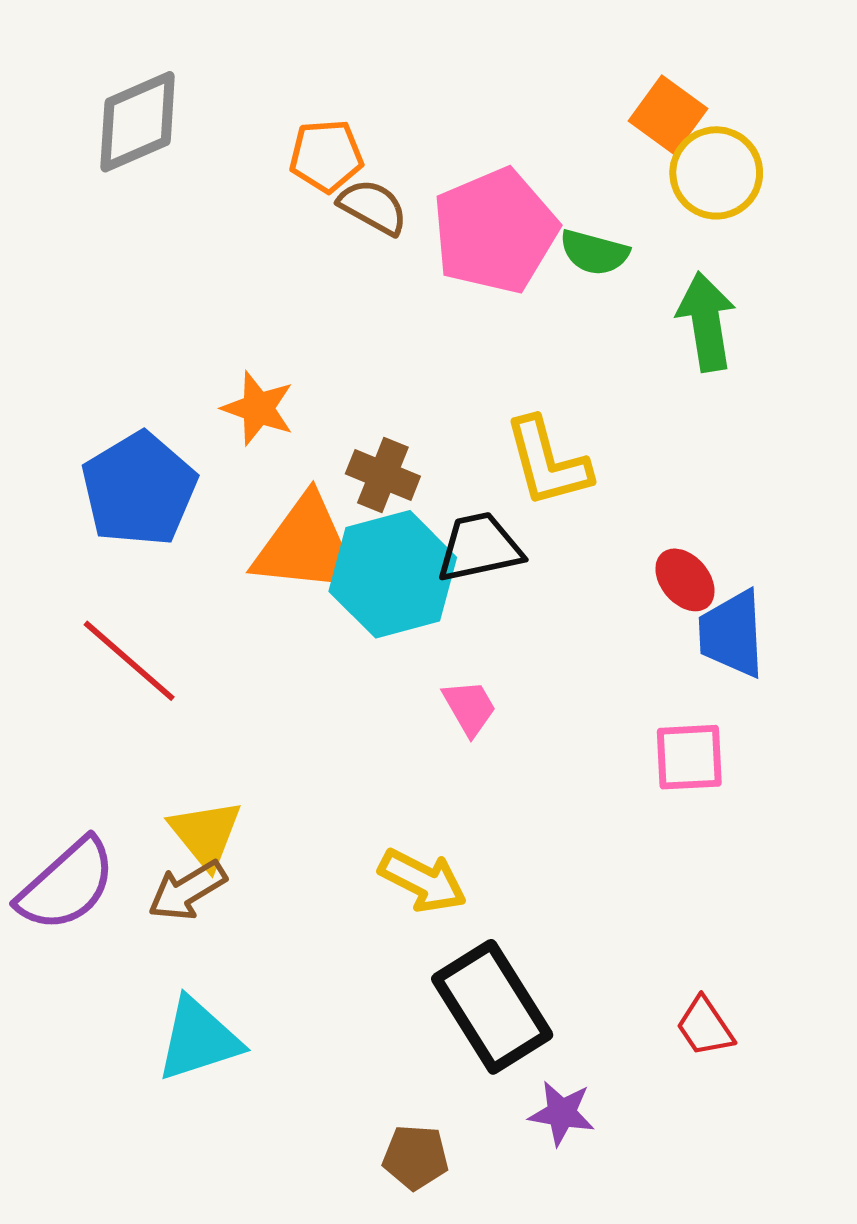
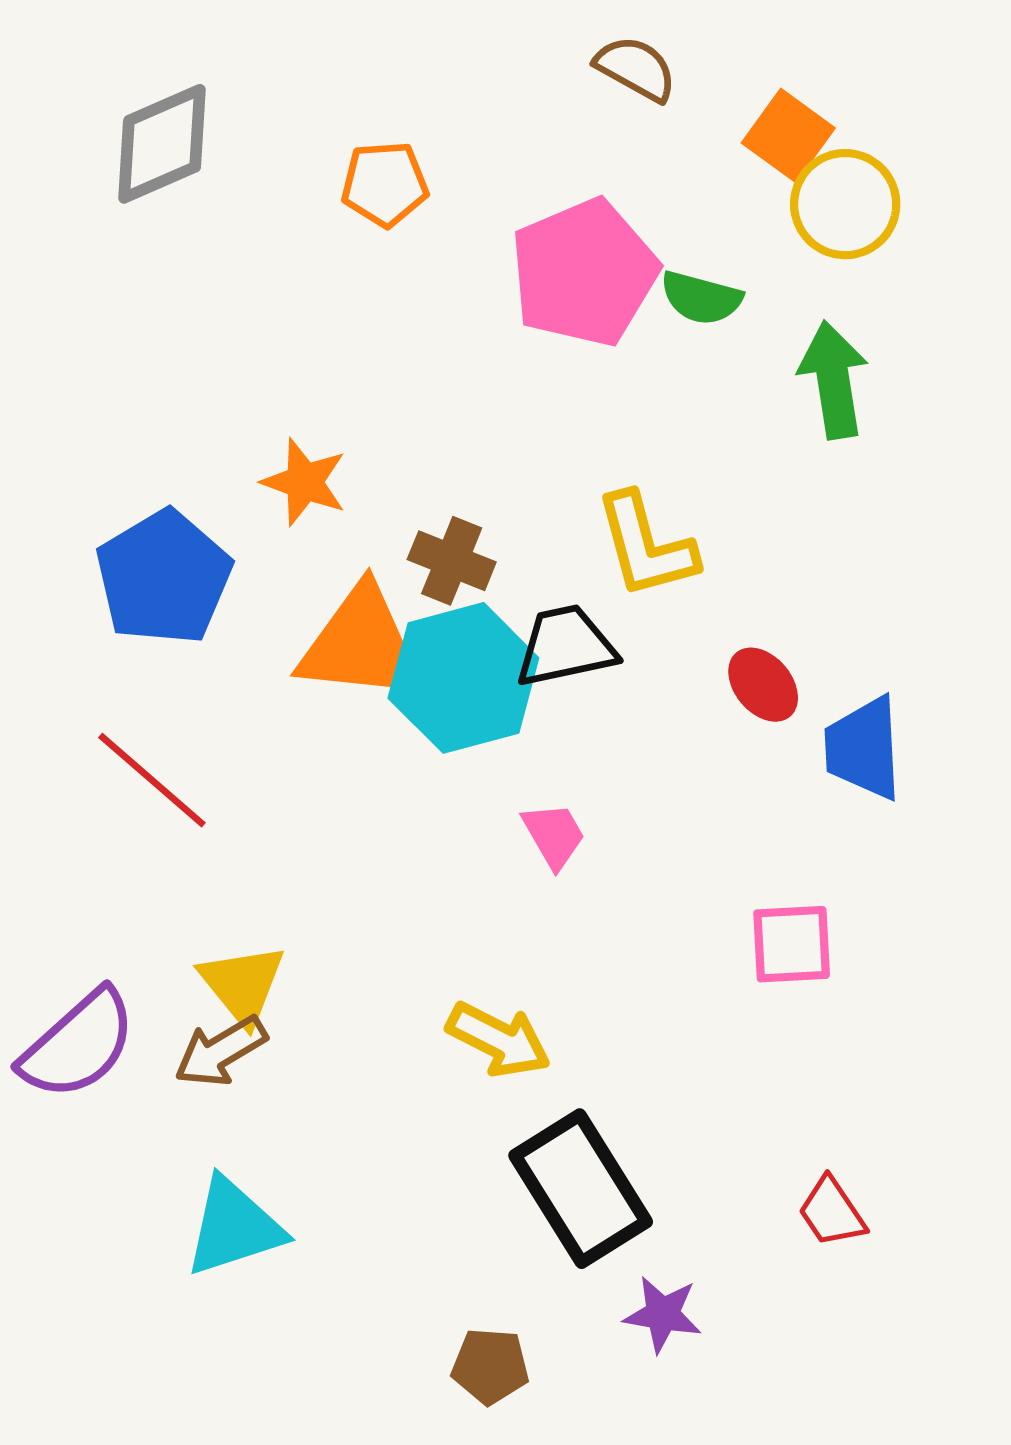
brown semicircle: (373, 207) -> (636, 68), moved
red ellipse: (685, 580) -> (763, 685), moved
pink square: (689, 757) -> (792, 944), moved

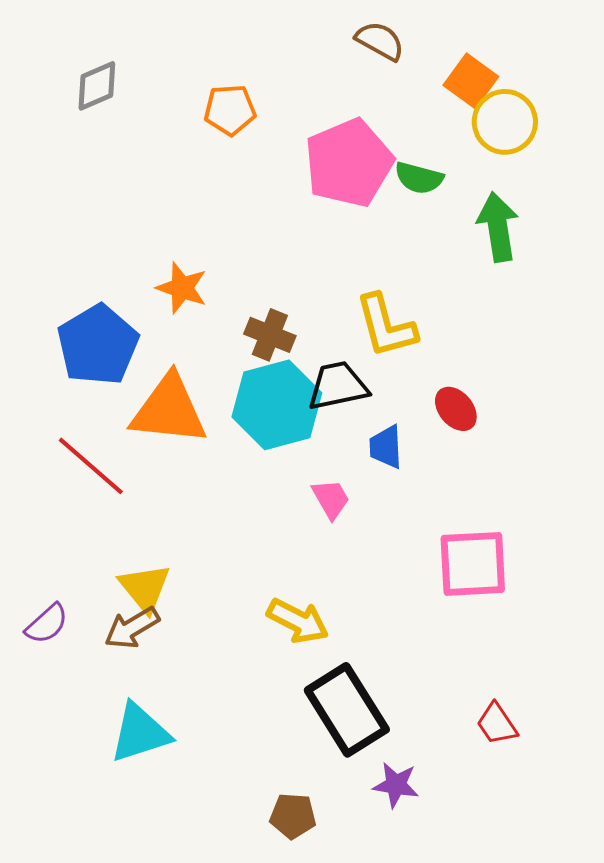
gray diamond: (162, 144) -> (97, 86), size x0.7
orange triangle: (361, 644) -> (169, 410), moved
blue trapezoid: (864, 748) -> (386, 447), moved, size x0.7
pink square: (792, 944) -> (473, 564), size x1.4
purple semicircle: (78, 1045) -> (47, 624), size x0.6

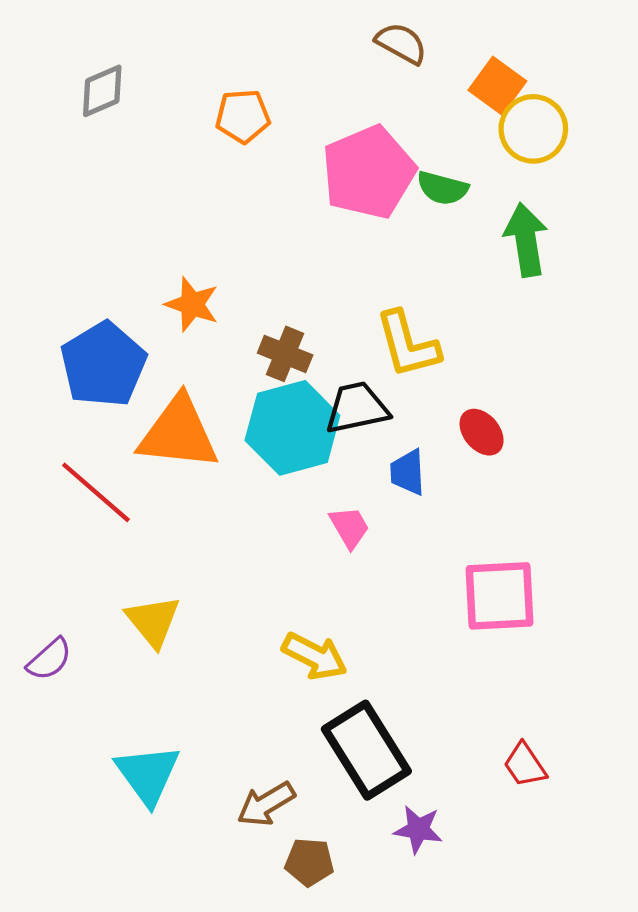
brown arrow: (132, 628) -> (266, 804), moved
cyan triangle: (140, 733) -> (148, 774), turned -48

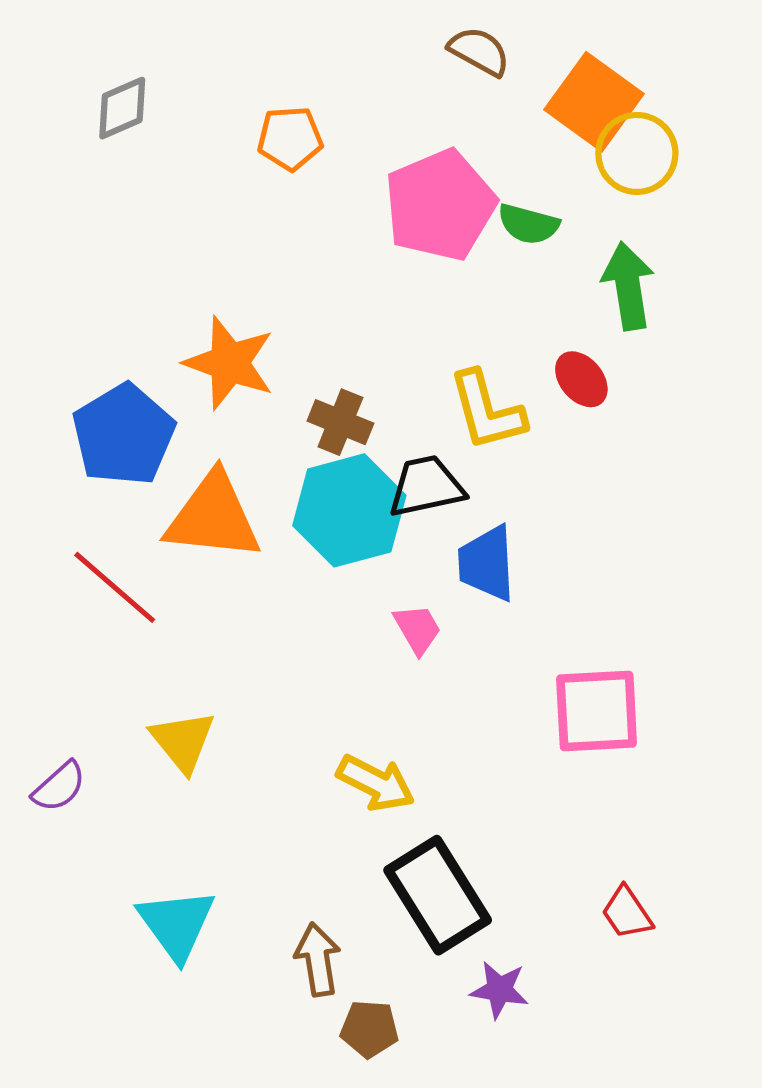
orange square: (497, 86) -> (594, 102), size x1.4
orange star: (192, 304) -> (229, 363), size x1.4
red ellipse: (482, 432) -> (581, 379), moved
blue trapezoid: (408, 472) -> (487, 563), size x1.4
brown arrow: (266, 804) -> (318, 959), turned 112

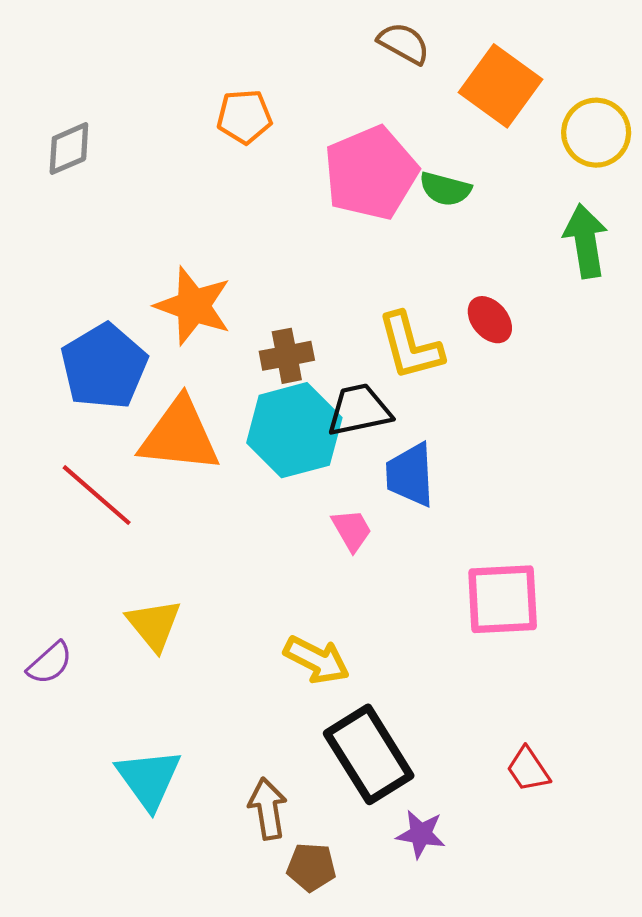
gray diamond: (122, 108) -> (69, 149), moved
yellow circle: (637, 153) -> (596, 133), moved
green arrow: (628, 286) -> (586, 241), moved
brown cross: (340, 422) -> (287, 356), turned -33

